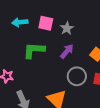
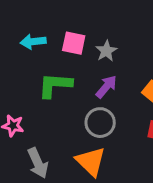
gray circle: (77, 76) -> (100, 123), moved

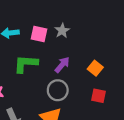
gray star: (106, 51) -> (62, 31), moved

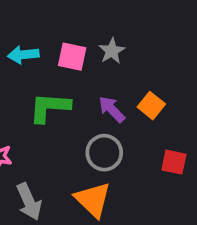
purple arrow: (62, 65) -> (112, 109), turned -84
orange square: (95, 68) -> (151, 106), moved

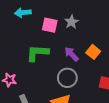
cyan arrow: (23, 55) -> (23, 13), moved

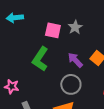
cyan arrow: (23, 13) -> (15, 18), moved
green L-shape: (37, 53) -> (40, 59), turned -60

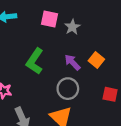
pink square: (53, 30) -> (50, 19), moved

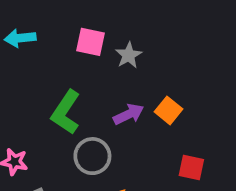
purple arrow: (72, 62) -> (129, 114), turned 108
gray circle: (68, 89) -> (92, 156), moved

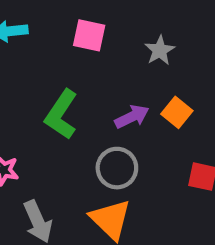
gray star: (129, 55) -> (160, 50), moved
gray circle: (92, 156) -> (117, 168), moved

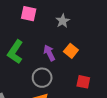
purple arrow: (132, 117) -> (49, 53), turned -91

